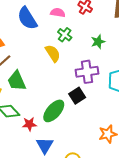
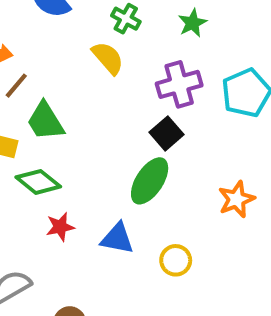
green ellipse: (54, 111) -> (150, 181), moved
red star: (29, 124) -> (60, 227), moved
blue triangle: (45, 145) -> (117, 238), turned -42

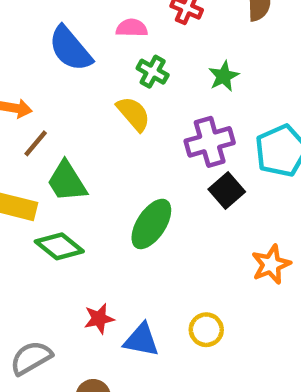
black square: (167, 133) -> (227, 190), moved
green ellipse: (150, 181) -> (151, 224), moved
red star: (60, 227) -> (99, 319), moved
blue triangle: (117, 238) -> (141, 340), moved

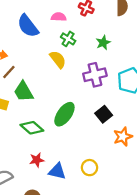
black square: (227, 190) -> (104, 114), moved
green diamond: (59, 246) -> (32, 128), moved

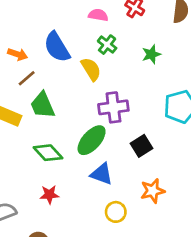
blue semicircle: (28, 26) -> (57, 47), moved
purple cross: (95, 75) -> (113, 107), moved
orange star: (123, 137) -> (153, 191), moved
blue triangle: (57, 171) -> (102, 174), moved

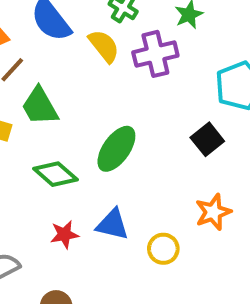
purple cross: (113, 107) -> (155, 54), moved
black square: (141, 146) -> (207, 139), moved
blue triangle: (102, 174) -> (112, 224), moved

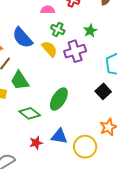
yellow circle: (163, 249) -> (85, 147), size x1.5

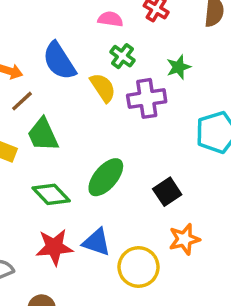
black square: (103, 91) -> (167, 192), moved
red star: (36, 143) -> (54, 247), size x1.5

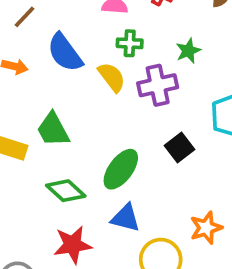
green cross: (122, 56) -> (130, 43), turned -30
brown line: (22, 101) -> (25, 17), moved
black square: (167, 192) -> (179, 148), moved
blue triangle: (97, 242) -> (126, 218), moved

